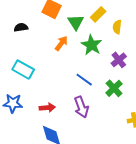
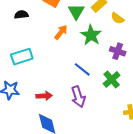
yellow semicircle: (117, 27) -> (117, 18), turned -64
purple cross: (119, 60) -> (118, 51), turned -35
cyan rectangle: (23, 69) -> (22, 57), turned -50

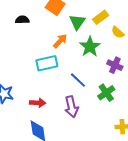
cyan rectangle: (22, 57) -> (47, 63), moved

